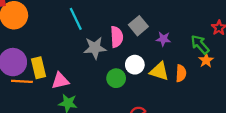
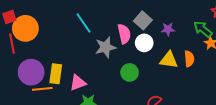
white circle: (135, 65) -> (144, 43), moved
yellow rectangle: (39, 68) -> (56, 74), turned 30

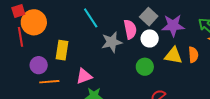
purple star: (168, 29) -> (173, 25), size x1.6
purple circle: (31, 72) -> (39, 65), size x0.7
green circle: (130, 72) -> (145, 67), moved
yellow rectangle: (56, 74) -> (62, 50), moved

